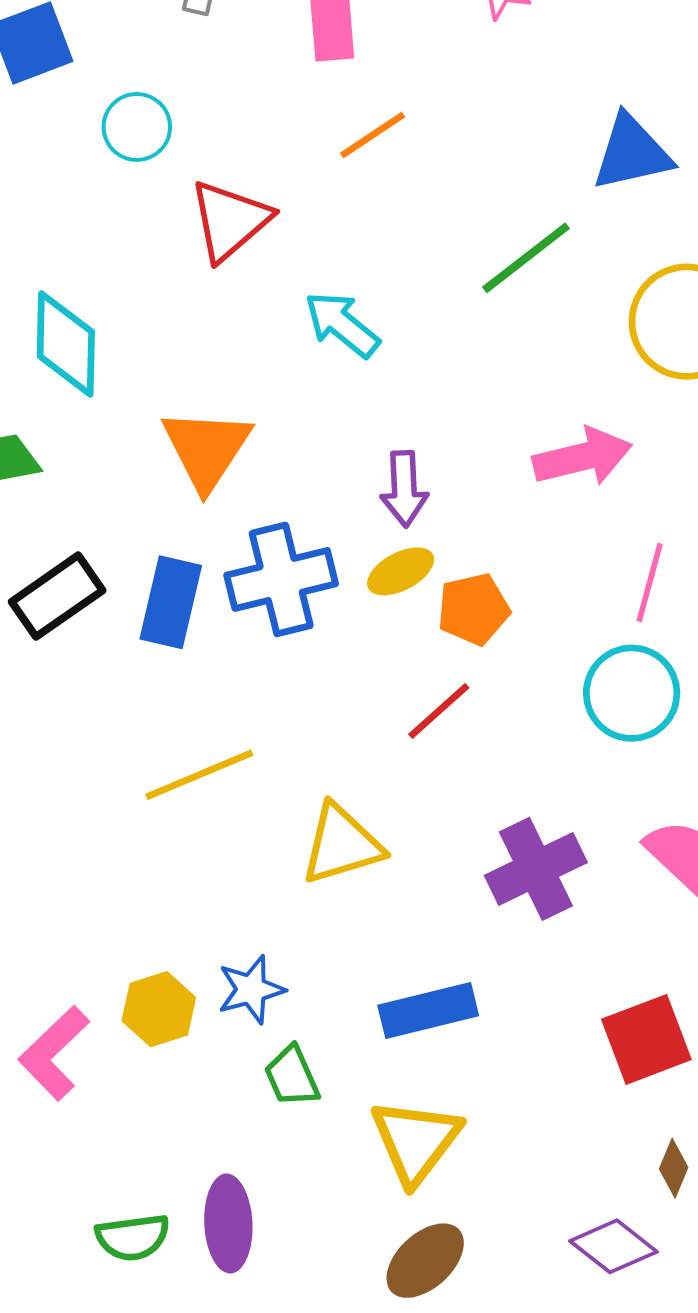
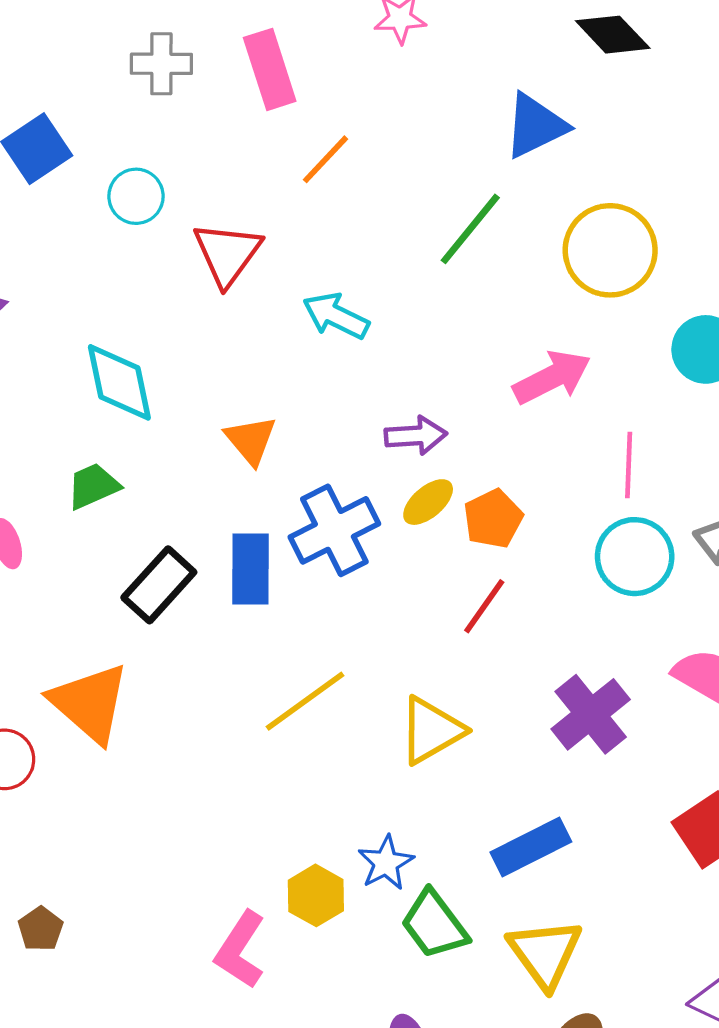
orange triangle: (206, 449) -> (251, 440), size x0.7
purple arrow: (404, 489) -> (416, 436), turned -78
green trapezoid: (292, 1076) -> (434, 925), size x1.4

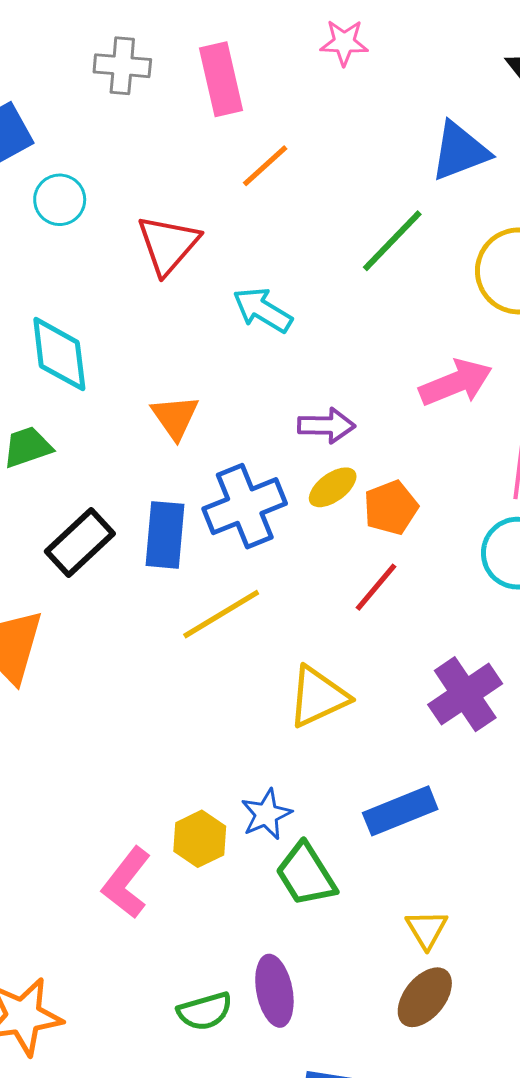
cyan circle: (136, 196) -> (60, 200), moved
yellow line: (305, 701) -> (221, 614), moved
yellow triangle: (545, 953) -> (427, 929), moved, size x0.6

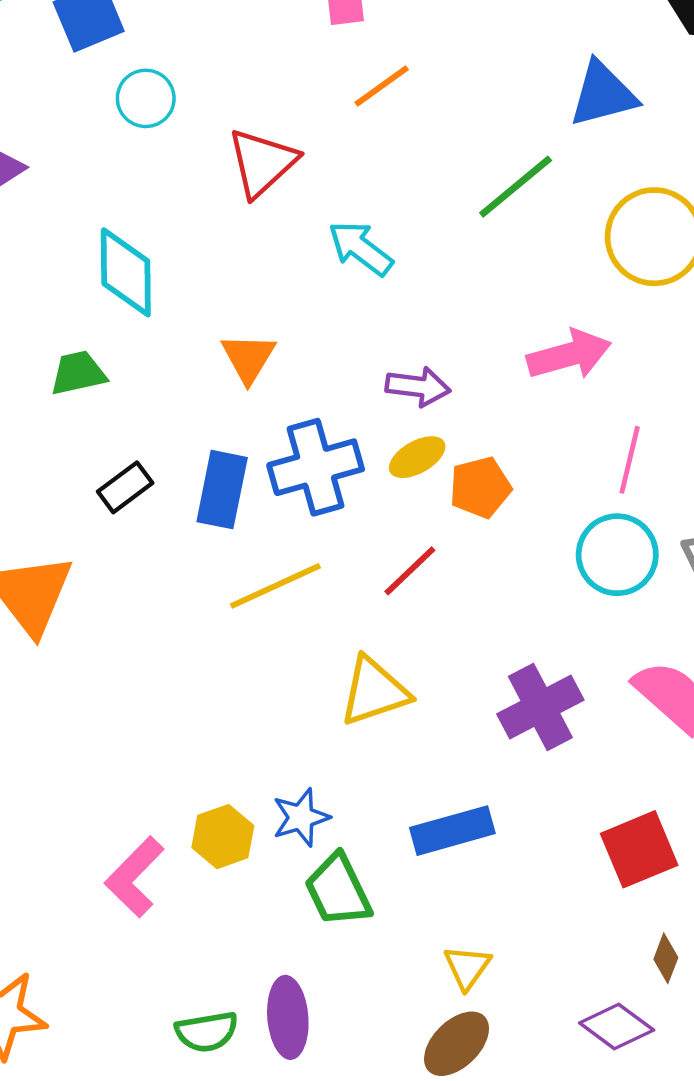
black rectangle: (80, 542) -> (125, 487), size x0.7
red line: (376, 587) -> (410, 571), moved

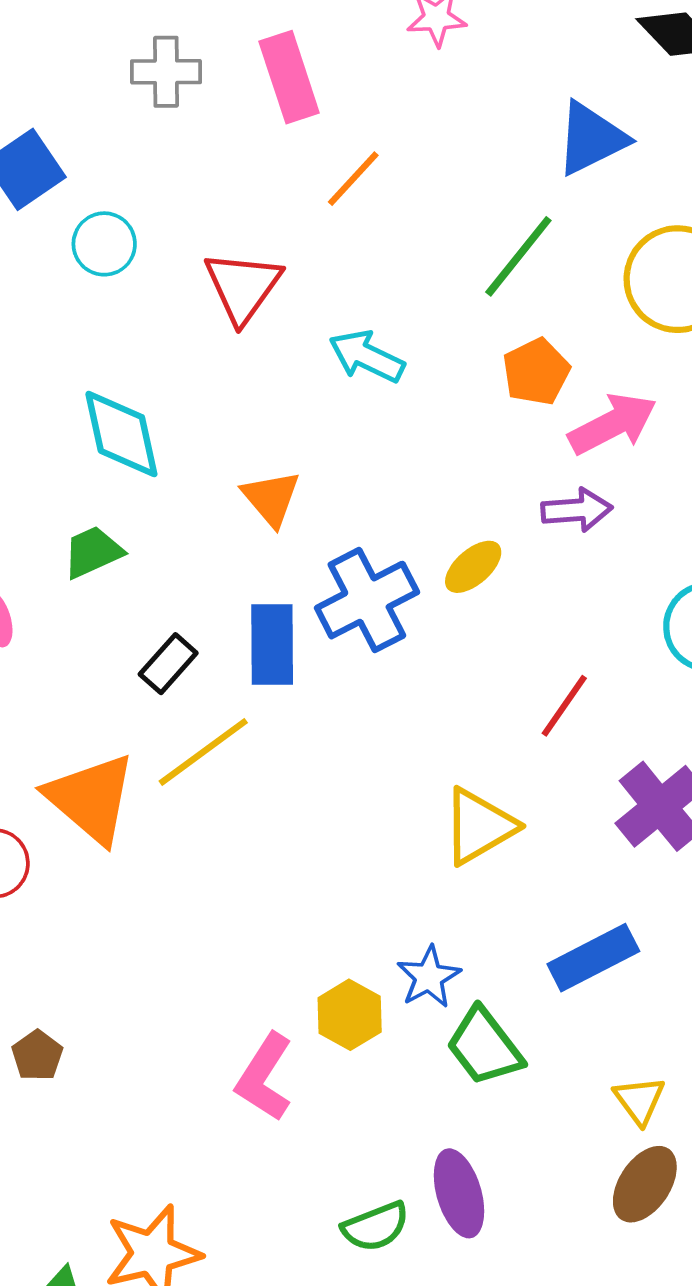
purple arrow: (418, 387) -> (577, 510), moved
orange pentagon: (480, 487) -> (536, 372), moved
red line: (410, 571) -> (564, 706), moved
yellow line: (275, 586) -> (203, 752), moved

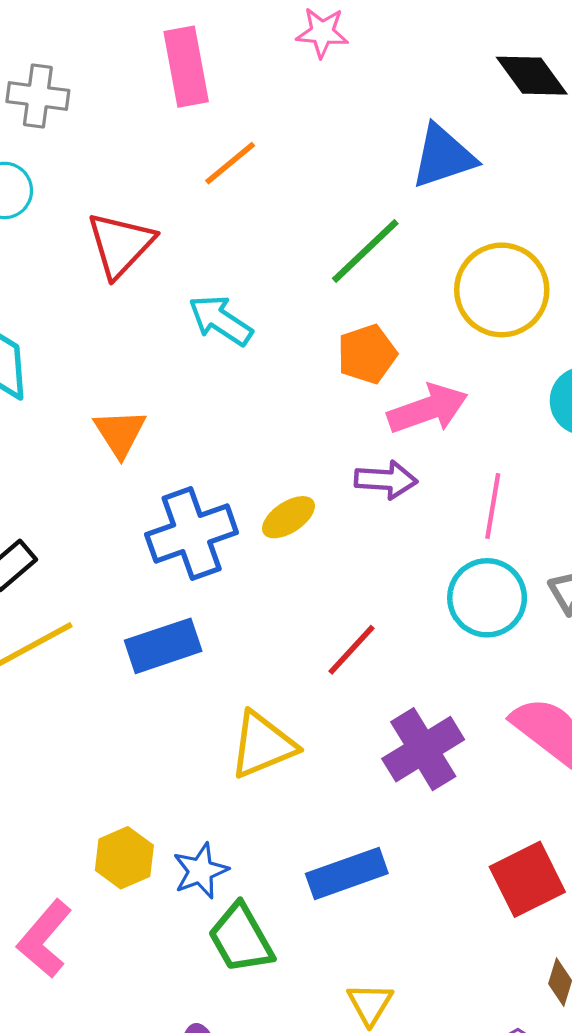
gray cross: (166, 72) -> (38, 96), moved
blue rectangle: (272, 645) -> (163, 646), moved, turned 64
yellow hexagon: (350, 1015) -> (124, 858), moved

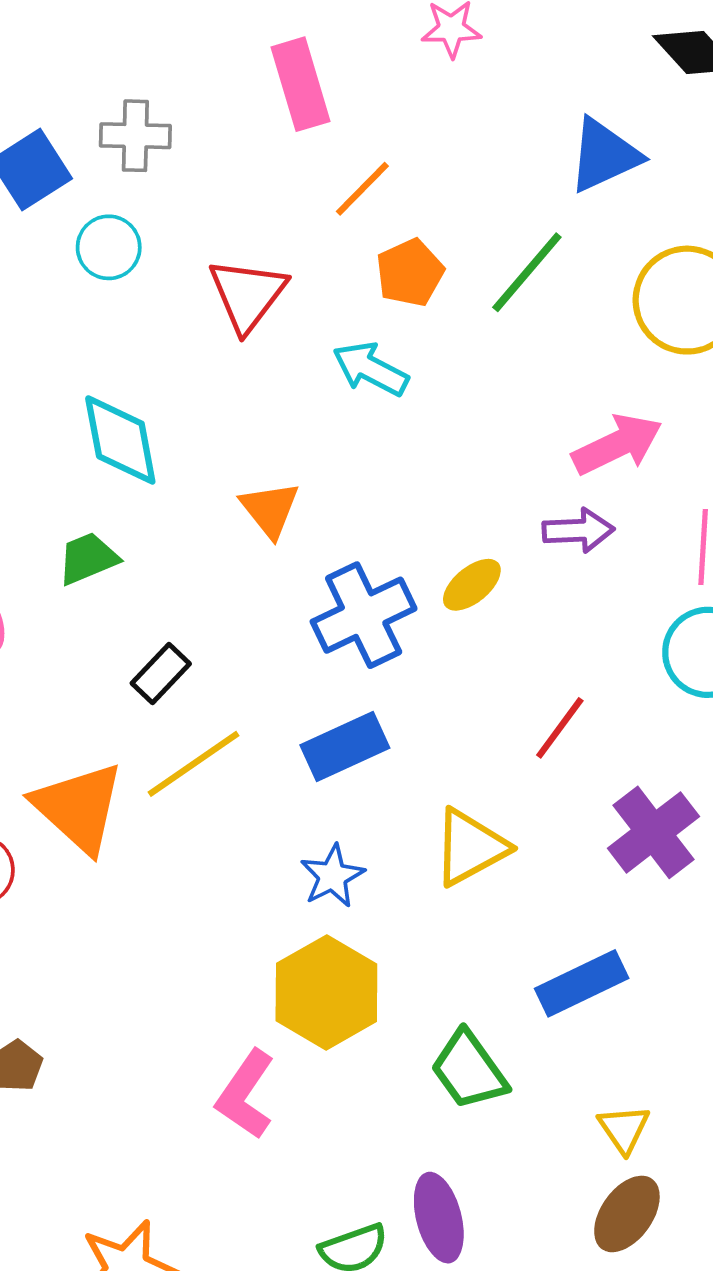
orange pentagon: (367, 354) -> (410, 273), moved
yellow hexagon: (124, 858) -> (326, 992), size x1.6
blue star: (201, 871) -> (332, 876), moved

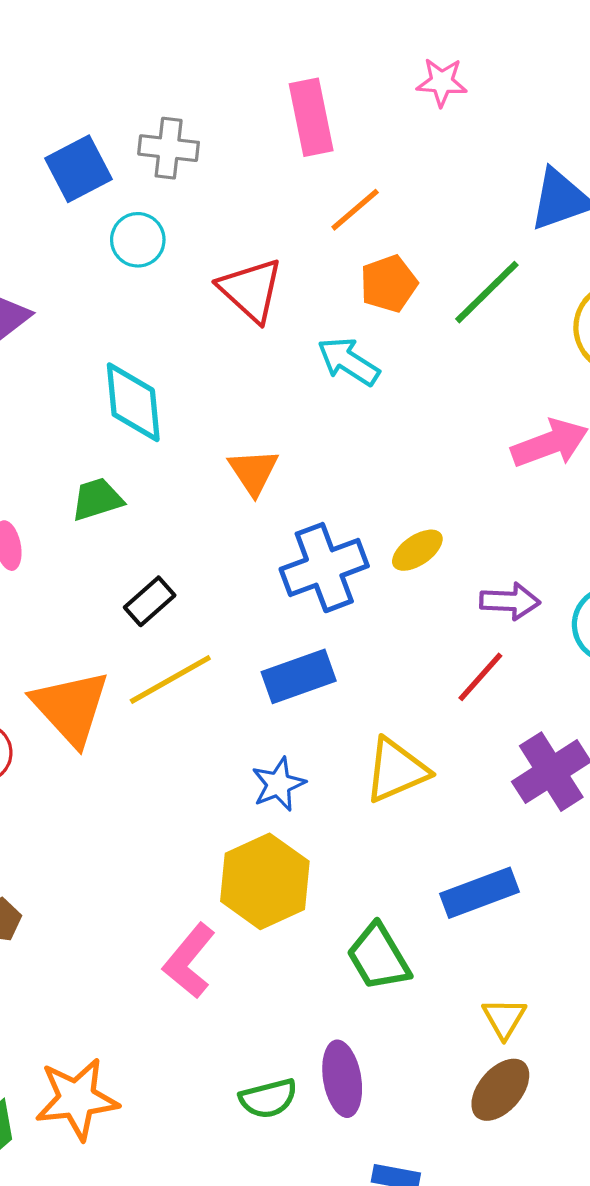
red triangle: (247, 295) -> (251, 290), turned -30
purple arrow: (578, 530) -> (510, 601), moved

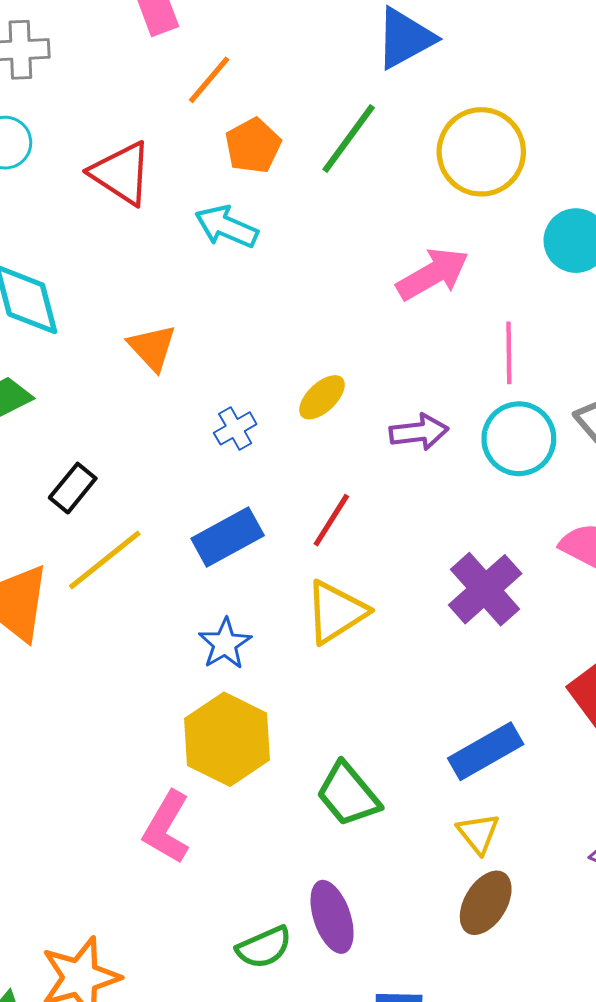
blue cross: (324, 568) -> (235, 428), size x0.5
red line: (480, 677) -> (331, 520), moved
blue rectangle: (480, 893) -> (486, 751), moved

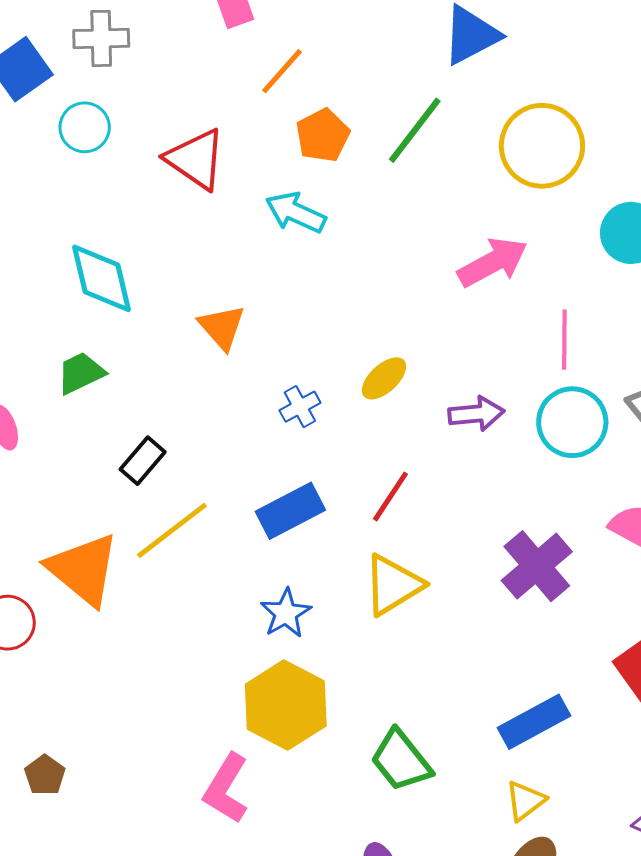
yellow triangle: (478, 833) -> (525, 801), turned 30

